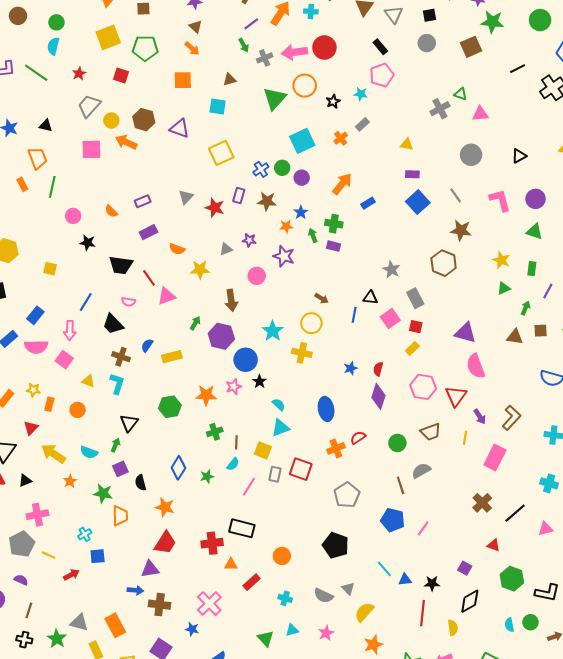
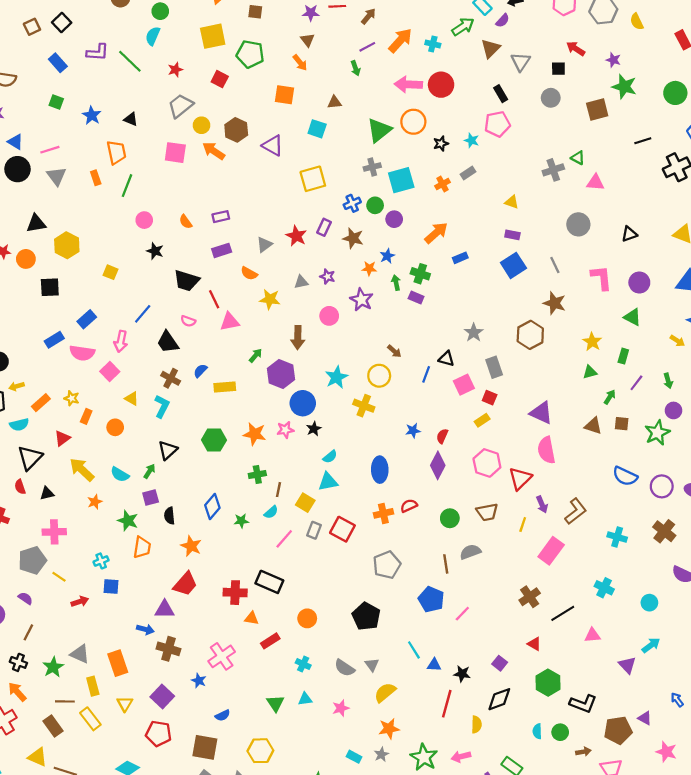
gray cross: (265, 58) -> (372, 167), moved
gray triangle: (186, 197) -> (264, 245), moved
cyan semicircle: (279, 405) -> (330, 457), turned 88

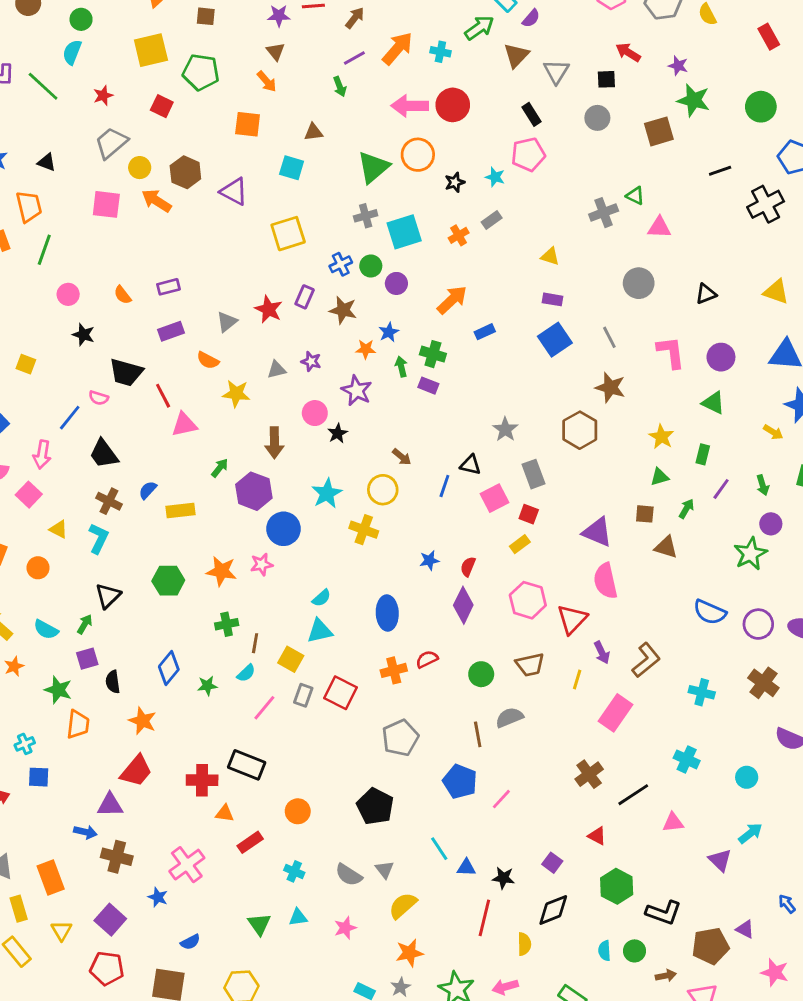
pink semicircle: (188, 321) -> (99, 398), moved
brown square: (622, 424) -> (645, 514), moved
black star: (314, 429) -> (338, 433), moved

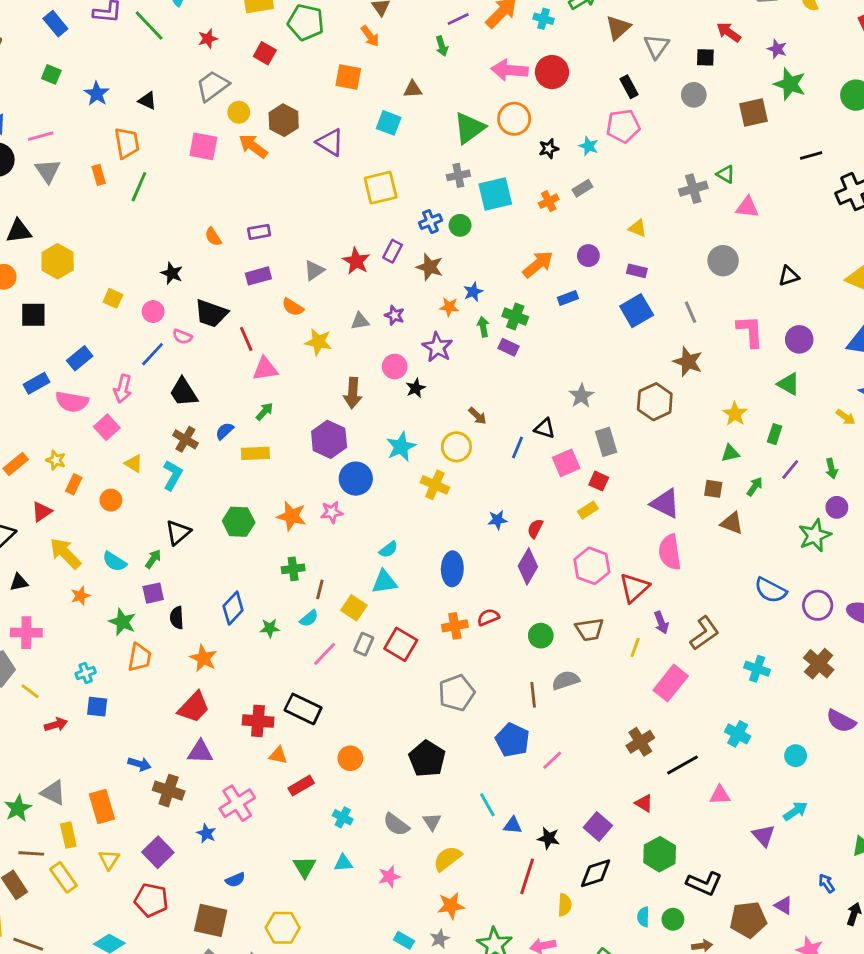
purple circle: (396, 283) -> (588, 256), moved
pink circle: (68, 294) -> (153, 312), moved
green arrow: (220, 468) -> (264, 412), moved
purple triangle: (110, 805) -> (200, 752), moved
purple square: (552, 863) -> (598, 827), size x1.4

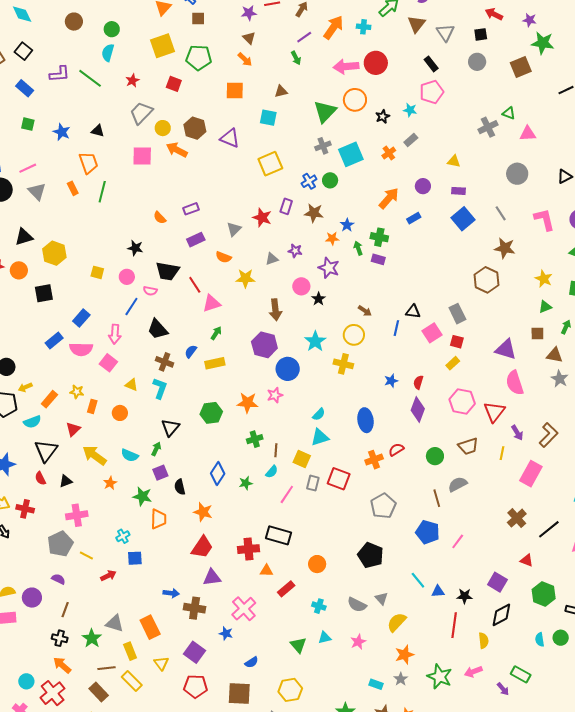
gray star: (581, 396) -> (560, 379), moved

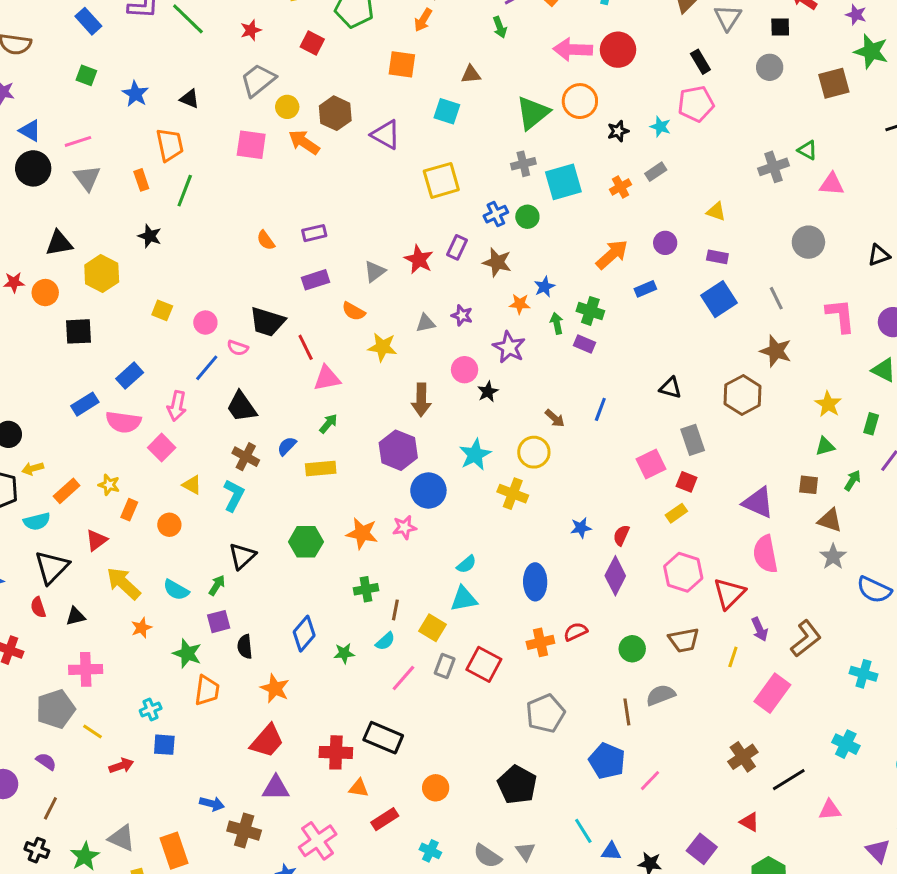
orange arrow: (245, 59) -> (423, 20), turned 70
black star: (135, 248) -> (150, 236), moved
black triangle: (413, 312) -> (670, 388), moved
blue line: (396, 328) -> (600, 409), moved

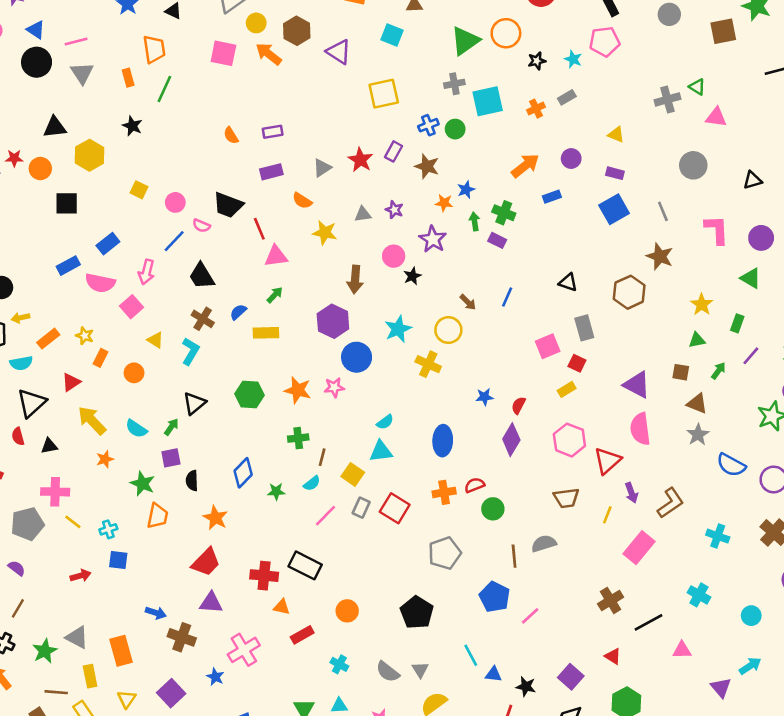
green circle: (632, 649) -> (493, 509), moved
yellow line: (92, 731) -> (73, 522), moved

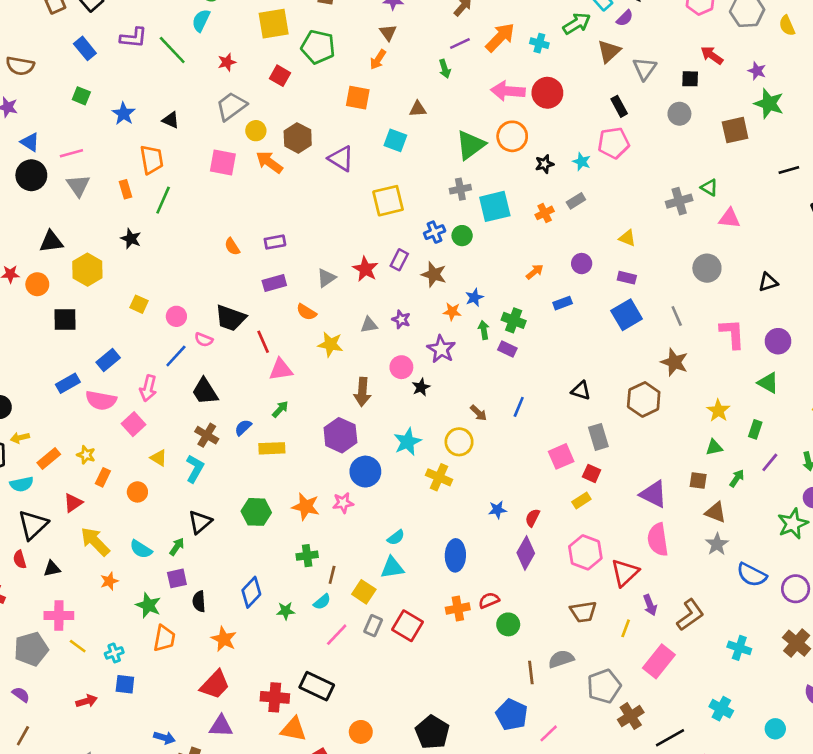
orange arrow: (525, 166) -> (535, 272), size x0.6
gray pentagon: (445, 553) -> (604, 686), moved
orange triangle: (282, 607) -> (293, 729), size x1.5

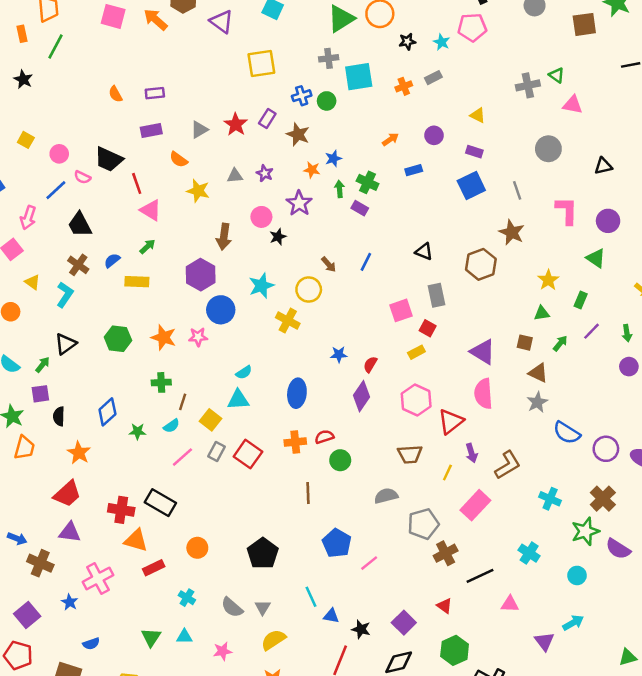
pink triangle: (281, 370) -> (151, 210), turned 35
green star: (793, 524) -> (585, 531), moved
brown line: (531, 672) -> (308, 493), moved

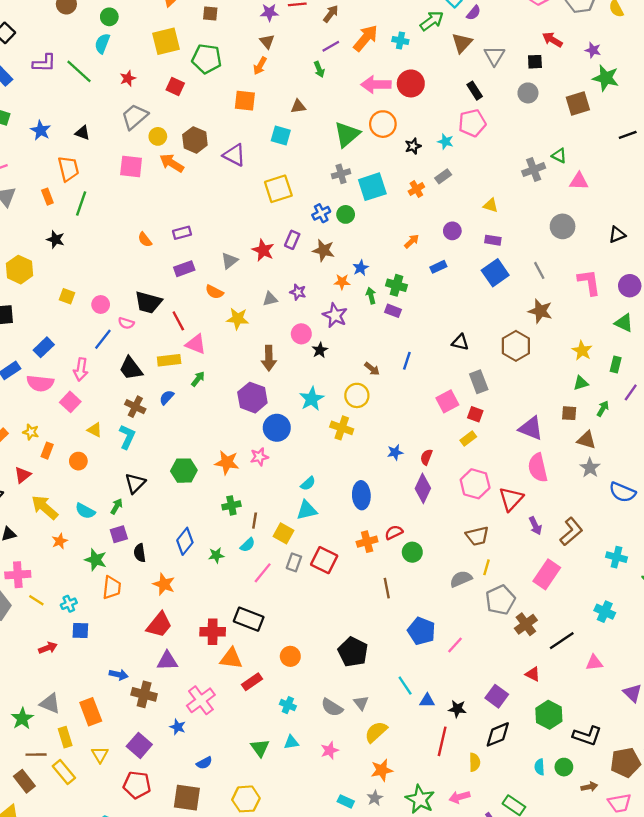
yellow rectangle: (137, 282) -> (169, 360), moved
yellow line: (447, 473) -> (487, 567), moved

